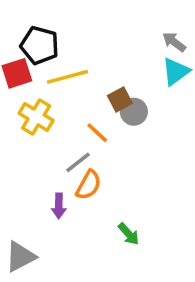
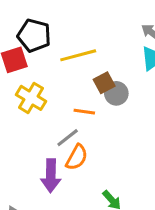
yellow line: (68, 77) -> (78, 55), moved
orange line: (97, 133) -> (84, 112), turned -35
purple arrow: (59, 206) -> (51, 176), size x1.5

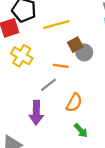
orange semicircle: (77, 157) -> (74, 103), moved

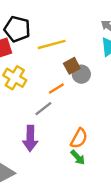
orange line: (61, 66) -> (56, 88), turned -40
orange semicircle: (74, 103) -> (79, 138), moved

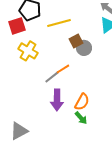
orange line: (56, 88) -> (63, 69), moved
purple arrow: (30, 138) -> (57, 100), moved

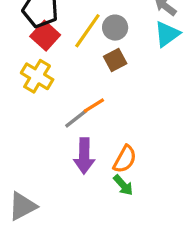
yellow line: (59, 23) -> (87, 31), turned -40
red square: (17, 26) -> (45, 36), moved, turned -30
gray circle: (84, 48) -> (115, 28), moved

